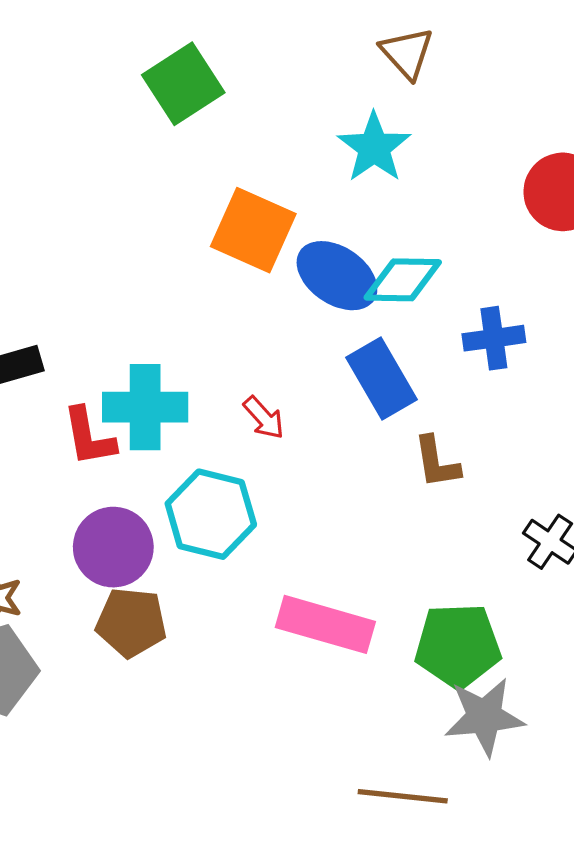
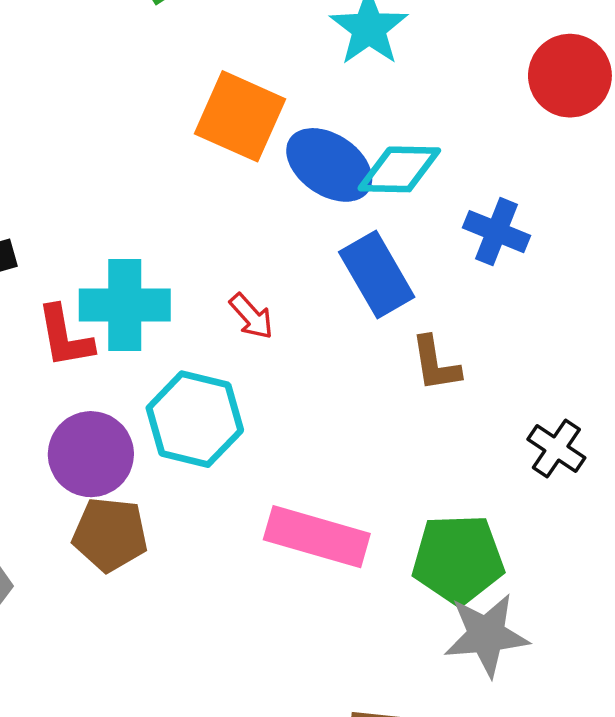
blue cross: (494, 338) -> (497, 232), turned 30

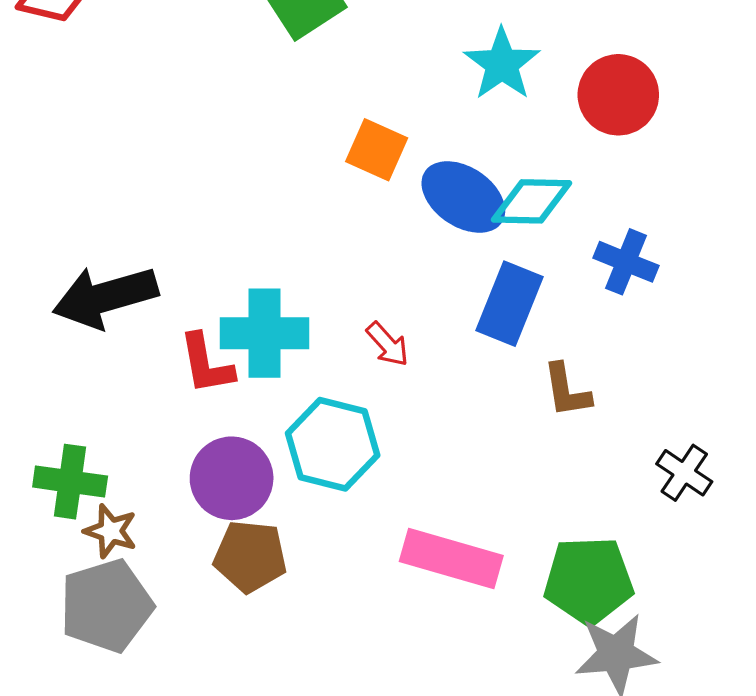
red circle: (570, 76) -> (618, 95), moved
orange square: (240, 116) -> (377, 150), size x0.7
blue rectangle: (377, 275) -> (510, 304), turned 52

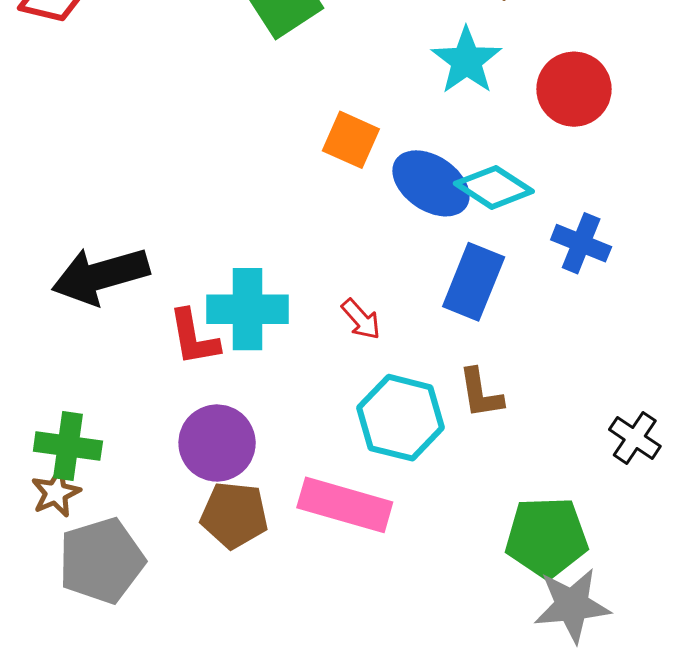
cyan diamond: (532, 201) -> (494, 187), turned 32
brown L-shape: (567, 390) -> (481, 393), moved
cyan hexagon: (333, 444) -> (401, 418), moved
brown star: (111, 531) -> (56, 493), moved, turned 30
pink rectangle: (451, 558) -> (345, 505), moved

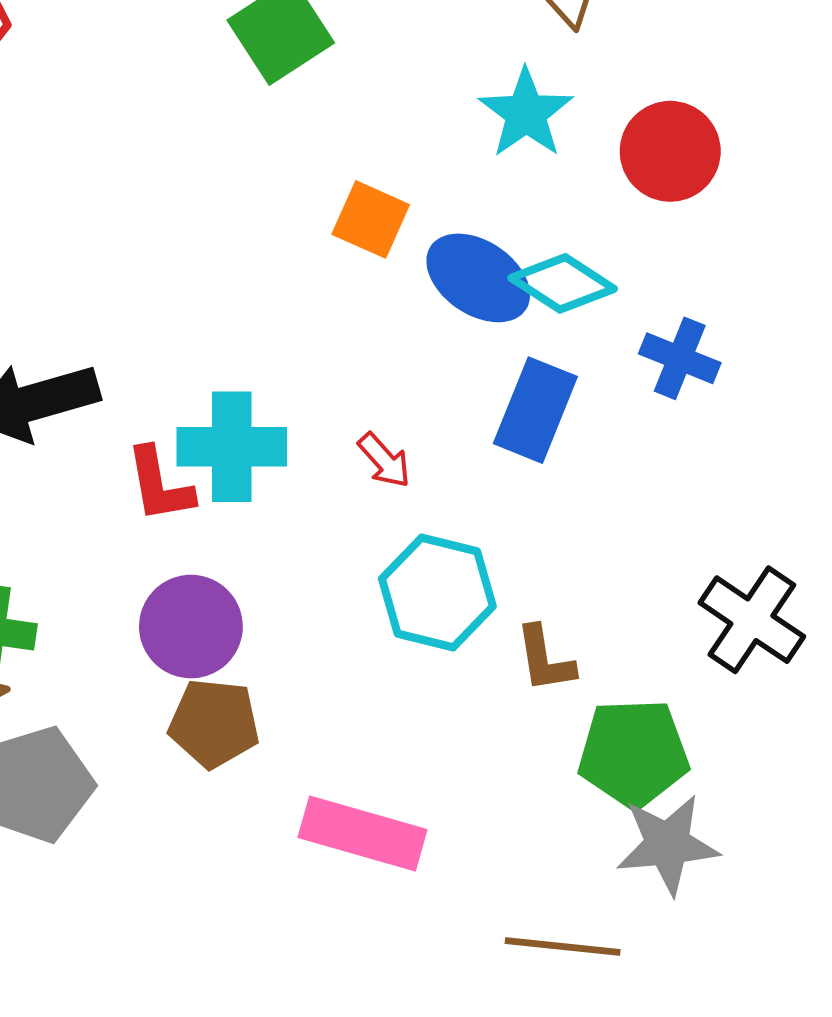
brown L-shape: (481, 393) -> (545, 659), moved
black cross: (635, 438) -> (752, 620), size x1.5
pink rectangle: (345, 505) -> (362, 834), moved

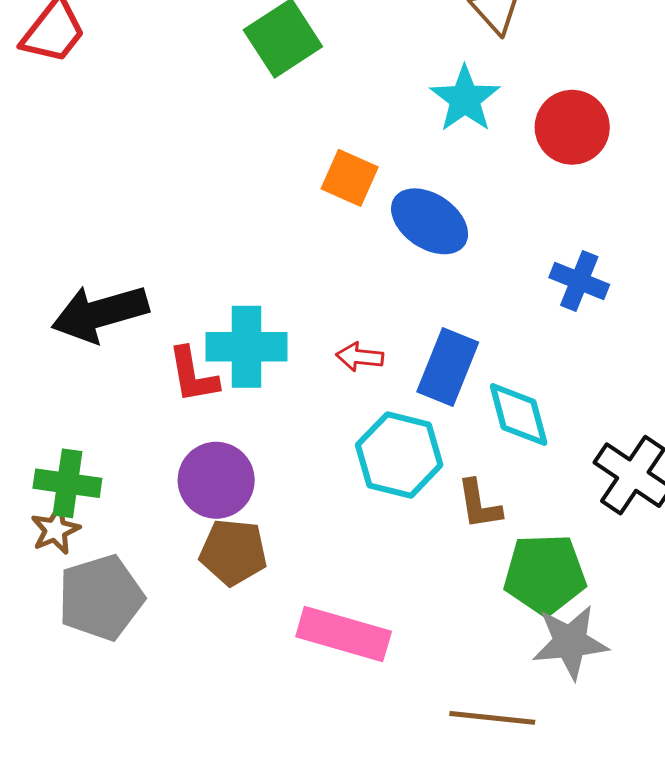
cyan diamond: (563, 283) -> (519, 414), moved, turned 42
blue rectangle: (535, 410) -> (448, 367), moved
red arrow: (384, 460) -> (360, 357), turned 138

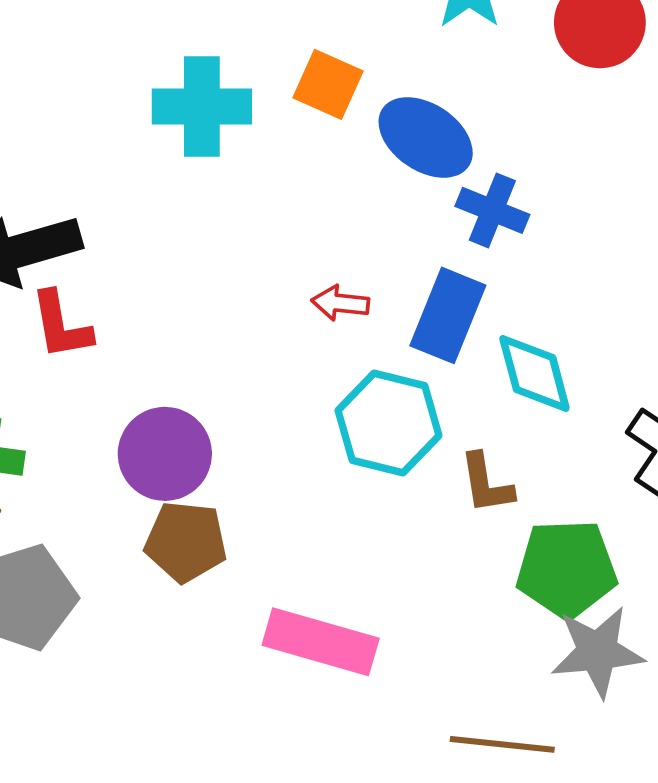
blue cross: (579, 281) -> (492, 210), moved
cyan cross: (246, 347) -> (202, 107), moved
red L-shape: (193, 375) -> (61, 325), moved

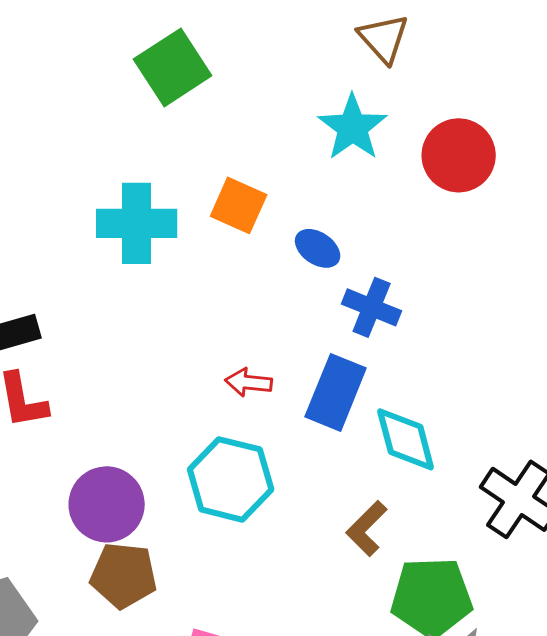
blue ellipse: (426, 137) -> (318, 248), size x0.6
cyan hexagon: (389, 423) -> (231, 479), moved
brown L-shape: (486, 484) -> (367, 528), turned 54

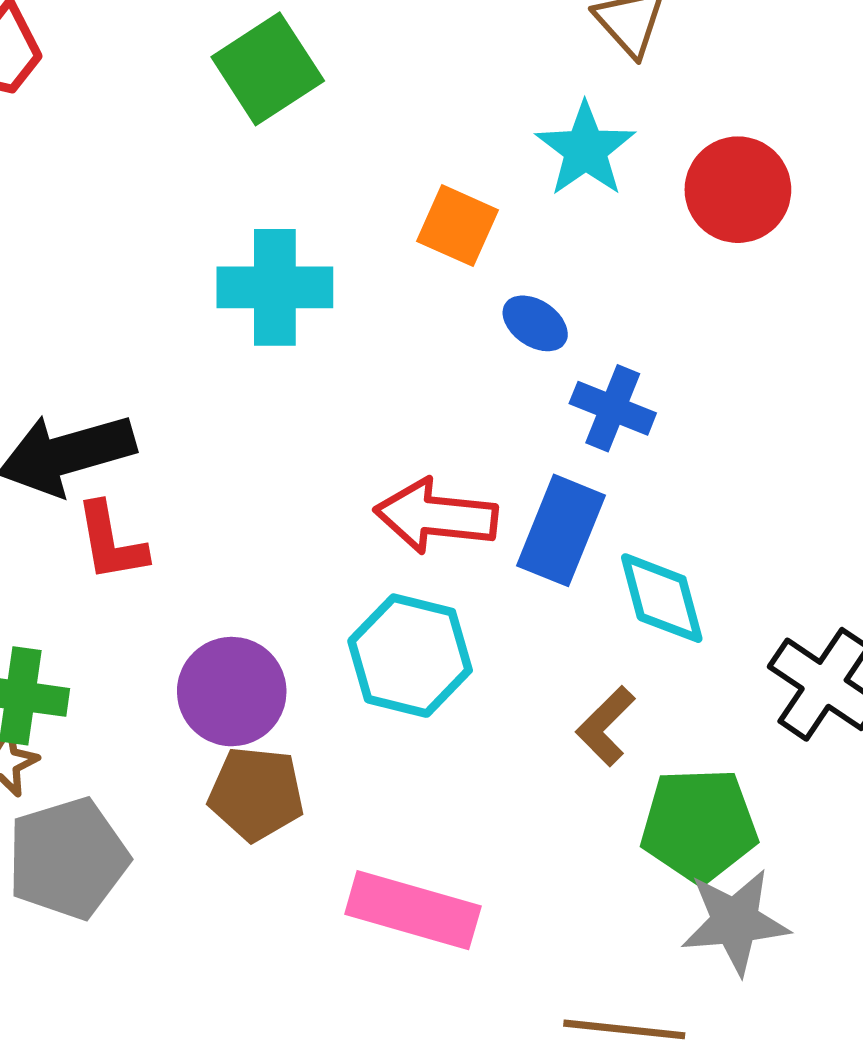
green square: (173, 67) -> (268, 69), moved
orange square: (239, 205) -> (457, 226), moved
red arrow: (249, 382) -> (436, 516), size x1.8

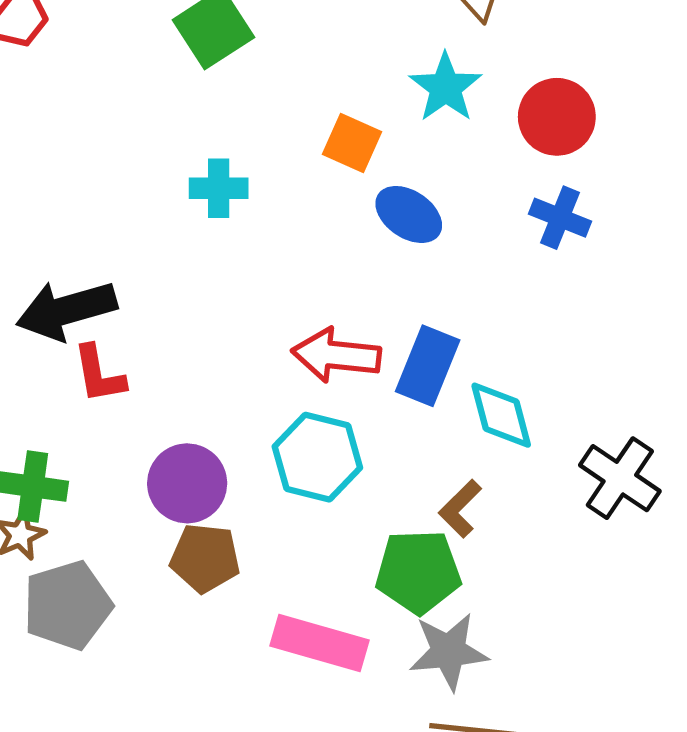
cyan cross: (275, 287) -> (219, 188), size x0.7
blue ellipse: (535, 323) -> (409, 214), size x1.4
blue cross: (613, 408) -> (560, 218), moved
green pentagon: (699, 825) -> (418, 572), moved
gray star: (735, 922) -> (449, 651), moved

